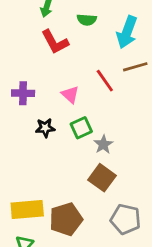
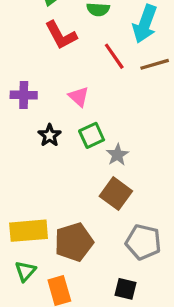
red line: (105, 81) -> (114, 56), moved
black star: (45, 128) -> (50, 135), turned -30

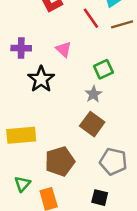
black star: (50, 135) -> (41, 79), size x1.5
green square: (92, 135) -> (103, 69), moved
yellow rectangle: (29, 231) -> (21, 135), moved

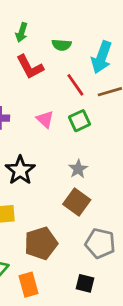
green square: (103, 69) -> (80, 121), moved
black star: (41, 79) -> (20, 170), moved

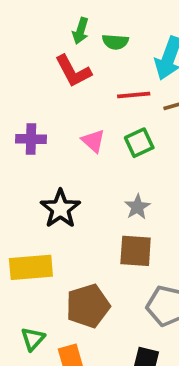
green arrow: (22, 32) -> (80, 31), moved
red line: (75, 85) -> (134, 95), turned -60
brown square: (77, 202) -> (136, 251), turned -32

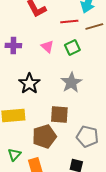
gray star: (137, 207) -> (71, 82), size x1.5
brown square: (136, 251) -> (59, 114), moved

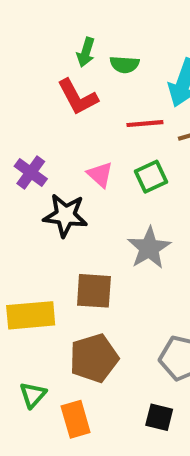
purple cross: (13, 46) -> (31, 173), turned 35
black star: (29, 84) -> (65, 215), moved, turned -30
brown square: (59, 114) -> (94, 291), moved

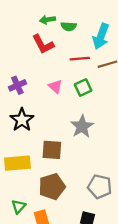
green arrow: (86, 52) -> (47, 20), turned 64
purple cross: (31, 173) -> (17, 85), turned 30
black star: (65, 215) -> (22, 120), moved, turned 30

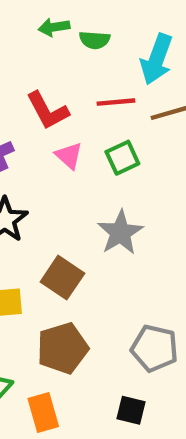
red L-shape: (43, 44) -> (47, 111), moved
brown square: (52, 150) -> (62, 278), turned 30

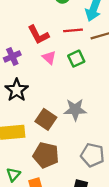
gray star: (120, 233) -> (75, 110), moved, turned 30
brown pentagon: (62, 348) -> (46, 155), turned 30

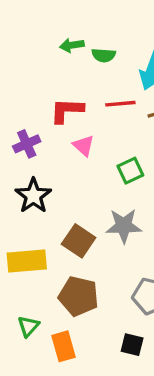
red L-shape: (38, 35) -> (67, 110), turned 120
green square: (76, 59) -> (130, 171), moved

